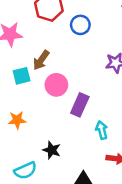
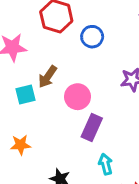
pink circle: (56, 85) -> (78, 97), moved
cyan arrow: (102, 130) -> (106, 164), moved

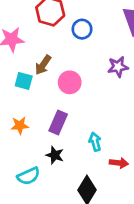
cyan square: (26, 95) -> (24, 81), turned 30
purple rectangle: (92, 127) -> (58, 122), moved

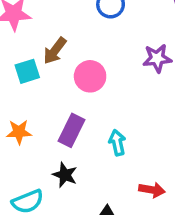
cyan square: (24, 81) -> (27, 71), turned -36
cyan arrow: (95, 142) -> (117, 143), moved

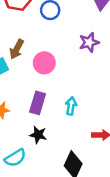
cyan arrow: (117, 143) -> (71, 106), turned 30

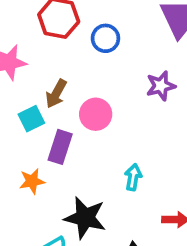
purple rectangle: (38, 103) -> (60, 147), moved
black star: (38, 135) -> (85, 218), size x1.6

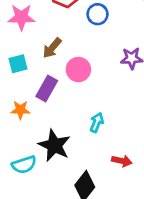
cyan square: (31, 119) -> (18, 64), moved

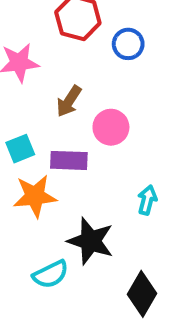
cyan square: (18, 64) -> (20, 149), moved
purple rectangle: (47, 89) -> (69, 160), turned 70
orange star: (20, 110) -> (35, 196), size x1.5

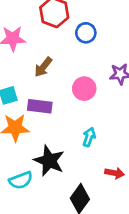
pink circle: (111, 127) -> (84, 89), moved

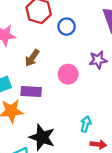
cyan arrow: (89, 137) -> (86, 124), moved

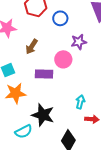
purple star: (98, 60) -> (79, 42), moved
purple rectangle: (31, 91) -> (44, 74), moved

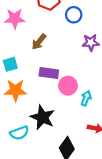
pink circle: (63, 59) -> (68, 86), moved
cyan arrow: (80, 102) -> (86, 98), moved

